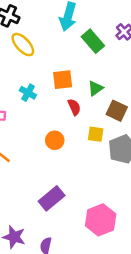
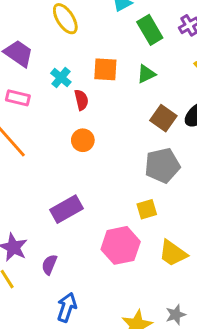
green triangle: (95, 88) -> (146, 74), moved
red semicircle: (74, 107) -> (81, 100), moved
yellow square: (96, 134) -> (147, 209), moved, turned -35

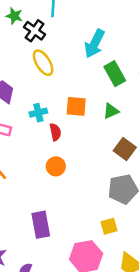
cyan cross: (61, 78) -> (38, 113), turned 36
purple rectangle: (67, 209) -> (41, 225), turned -72

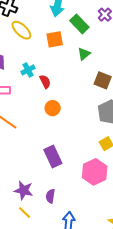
orange square: (76, 106) -> (55, 39), moved

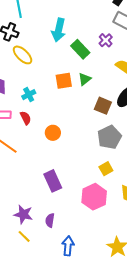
orange square: (55, 39) -> (64, 81), moved
red semicircle: (45, 82) -> (26, 118), moved

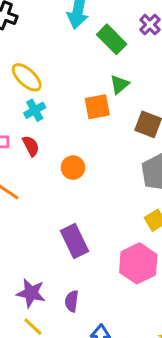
yellow ellipse: (23, 55) -> (27, 77), moved
orange square: (64, 81) -> (97, 107), moved

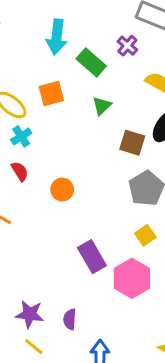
orange square: (97, 107) -> (51, 94), moved
purple rectangle: (75, 241) -> (92, 257), moved

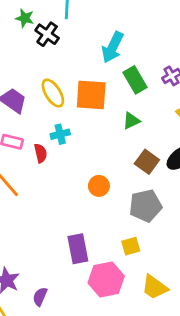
orange square: (51, 94) -> (91, 95), size x1.4
cyan cross: (21, 136) -> (60, 134), moved
orange circle: (62, 190) -> (99, 186), moved

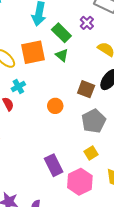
green triangle: (131, 121) -> (62, 55), moved, turned -40
orange circle: (99, 186) -> (55, 106), moved

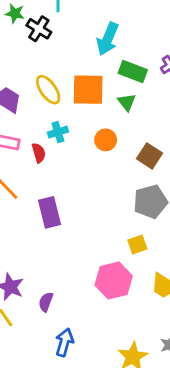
green rectangle: (61, 33) -> (133, 71), turned -36
orange circle: (55, 106) -> (106, 140), moved
purple rectangle: (54, 165) -> (50, 212), moved

